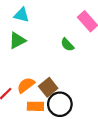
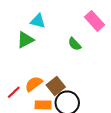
cyan triangle: (22, 15) -> (38, 21), moved

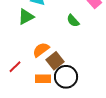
orange semicircle: (34, 84) -> (41, 50), moved

